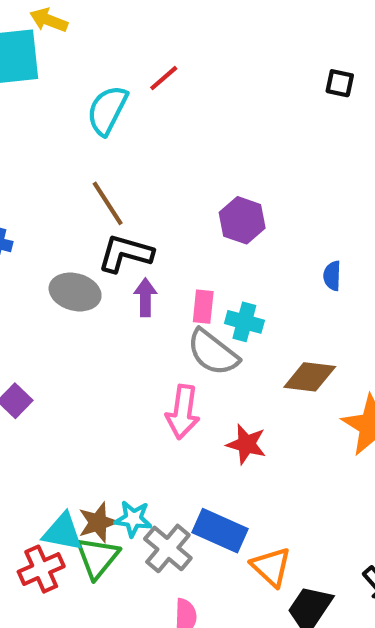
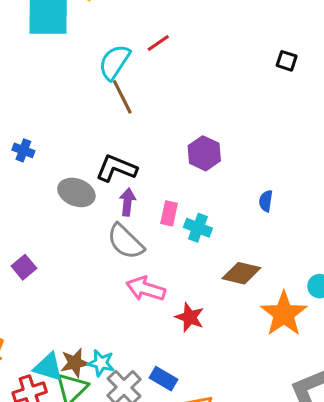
brown line: (108, 203) -> (122, 97), moved
gray semicircle: (213, 352) -> (126, 242), moved
pink arrow: (183, 412) -> (146, 289), turned 93
blue rectangle: (220, 531) -> (164, 379), size x0.7

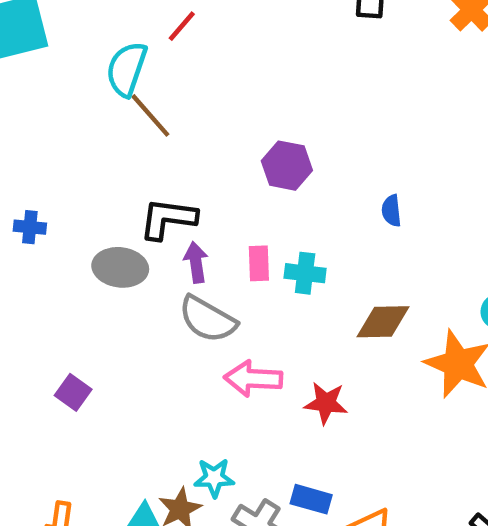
cyan star: (101, 363) -> (214, 478), moved

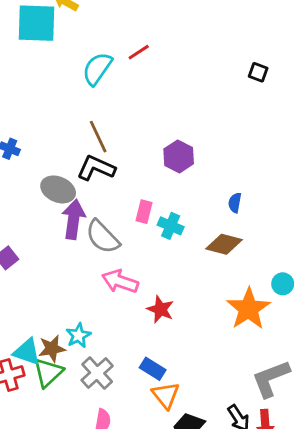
brown line: (150, 115) -> (98, 137), moved
purple arrow: (196, 262) -> (74, 219), moved, size x1.5
brown diamond: (383, 322) -> (224, 244), moved
cyan star: (214, 478) -> (78, 335), turned 30
blue rectangle: (311, 499) -> (153, 369), moved

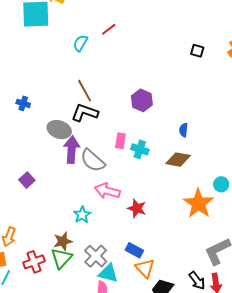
cyan semicircle: (97, 69) -> (80, 43), size x0.7
black square: (258, 72) -> (197, 51), moved
cyan star: (78, 335) -> (82, 215), moved
cyan triangle: (27, 352) -> (108, 273), moved

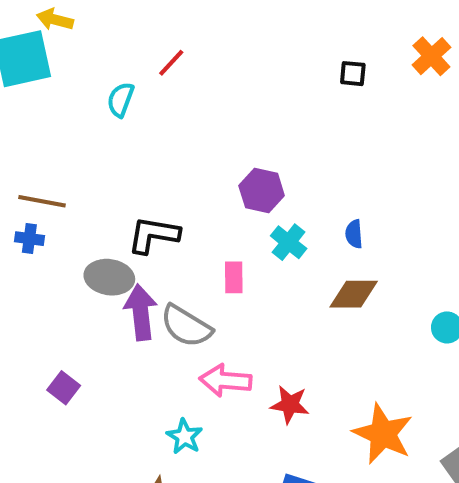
brown line: (85, 91) -> (42, 201), moved, turned -40
cyan cross: (140, 149) -> (289, 242), moved, turned 30
orange star: (198, 203) -> (383, 434), moved

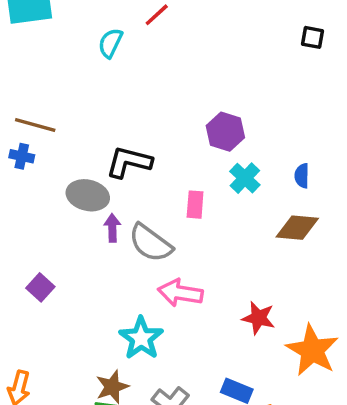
purple arrow: (141, 312) -> (112, 228), size x0.6
red star: (290, 405) -> (258, 318), moved
cyan star: (185, 437) -> (141, 338), size x1.4

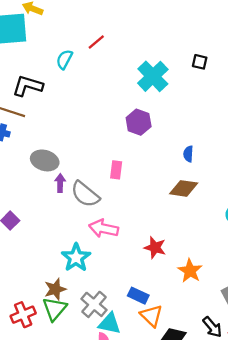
black L-shape: (129, 162) -> (28, 86), moved
cyan cross: (245, 178) -> (153, 76), moved, size x1.5
orange star: (312, 350) -> (190, 271), size x0.7

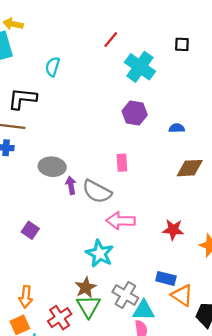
red line: (96, 42) -> (111, 40), moved
blue semicircle: (188, 154) -> (177, 128), moved, turned 96

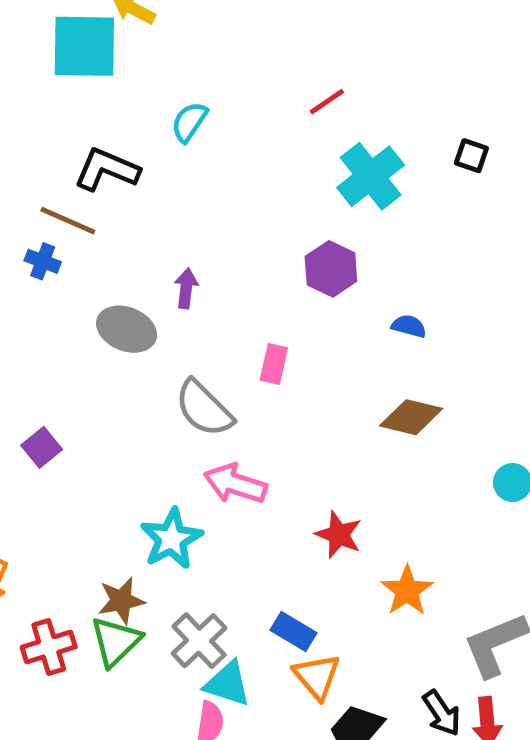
purple arrow: (71, 185) -> (186, 288), moved

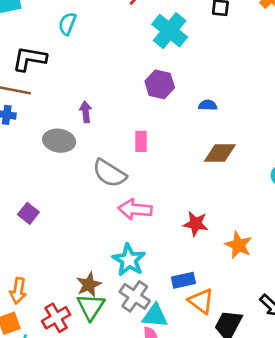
cyan star: (171, 539) -> (129, 260), moved
blue rectangle: (294, 632) -> (183, 280), turned -30

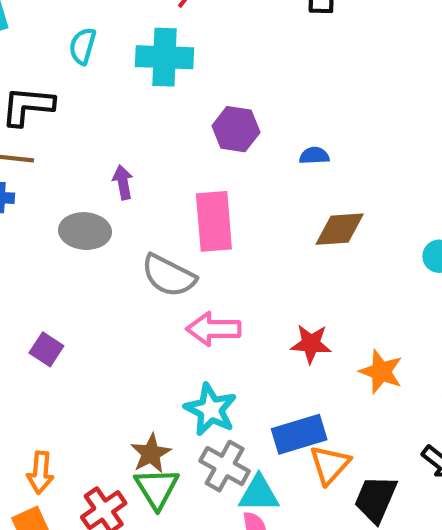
cyan cross: (170, 31) -> (165, 57), moved, turned -32
pink rectangle: (141, 141) -> (214, 221), size x1.8
blue rectangle: (183, 280) -> (299, 434), size x1.4
orange triangle: (201, 301) -> (330, 465), turned 40

